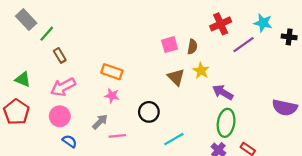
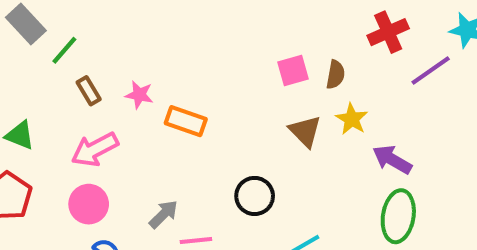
pink star: (112, 96) -> (139, 95), moved

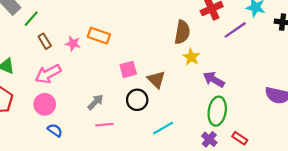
pink square: (293, 71) -> (128, 69), moved
brown semicircle: (336, 75) -> (182, 32), size x1.5
orange rectangle: (186, 121) -> (99, 36), moved
brown triangle: (305, 131) -> (156, 80), moved
gray arrow: (164, 214) -> (95, 102), moved

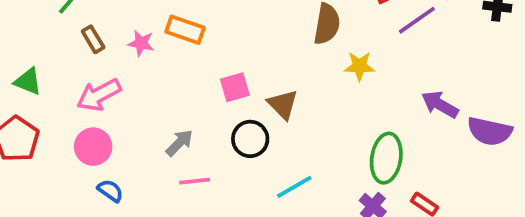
yellow star: (191, 57) -> (359, 66), moved, turned -30
purple arrow: (214, 80) -> (440, 104), moved

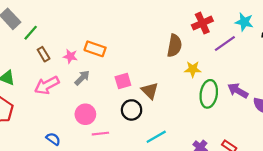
gray arrow: (179, 143) -> (82, 78), moved
pink circle: (93, 147) -> (85, 114), moved
green ellipse: (386, 158) -> (209, 94), moved

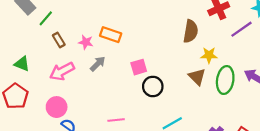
brown triangle: (150, 91) -> (197, 77), moved
black circle: (132, 110) -> (153, 86), moved
pink circle: (85, 114) -> (57, 107), moved

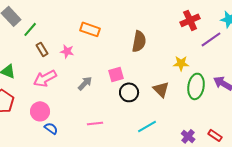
brown semicircle: (191, 31) -> (139, 41), moved
orange rectangle: (111, 35) -> (90, 29), moved
gray arrow: (98, 64) -> (85, 83), moved
brown triangle: (197, 77) -> (161, 89), moved

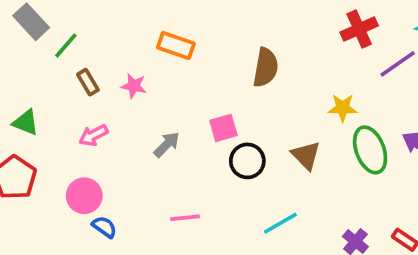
pink arrow: (45, 78) -> (93, 135), size x0.7
green ellipse: (196, 86) -> (370, 150), turned -30

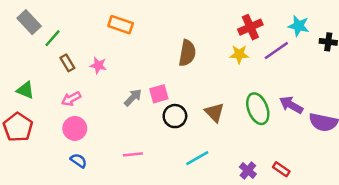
orange rectangle: (176, 46) -> (121, 25), moved
yellow star: (343, 108) -> (239, 54), moved
gray arrow: (167, 144) -> (133, 98), moved
pink circle: (84, 196) -> (75, 128), moved

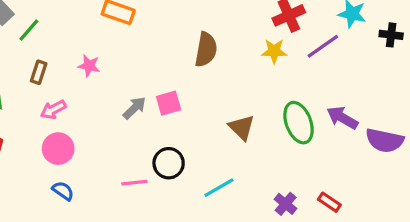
brown rectangle: (67, 63) -> (39, 72), moved, turned 49
black circle: (175, 116) -> (169, 163), moved

